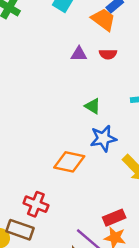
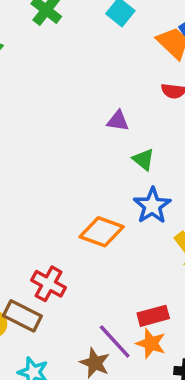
purple triangle: (79, 54) -> (118, 121), moved
blue star: (103, 138) -> (152, 206), turned -30

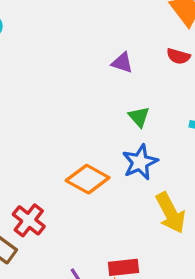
purple triangle: (118, 121) -> (122, 63), moved

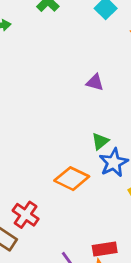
green triangle: (139, 117) -> (100, 141), moved, turned 36

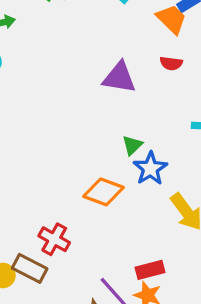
purple triangle: (95, 82) -> (119, 78), size x1.6

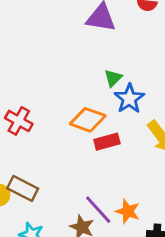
red cross: (54, 239) -> (19, 121), moved
red rectangle: (150, 270) -> (107, 142), moved

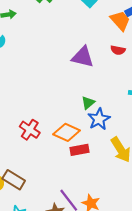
red cross: (19, 121) -> (30, 130), moved

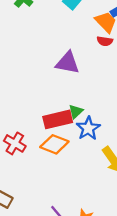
red semicircle: (118, 50) -> (105, 41), moved
red rectangle: (80, 150) -> (58, 119), moved, size x1.4

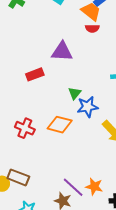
red rectangle: (58, 119) -> (35, 74), moved, size x0.7
blue star: (88, 128) -> (88, 107), turned 30

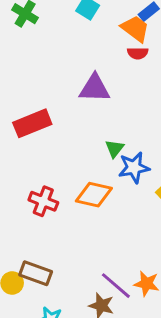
red rectangle: (35, 74) -> (32, 123), moved, size x1.4

